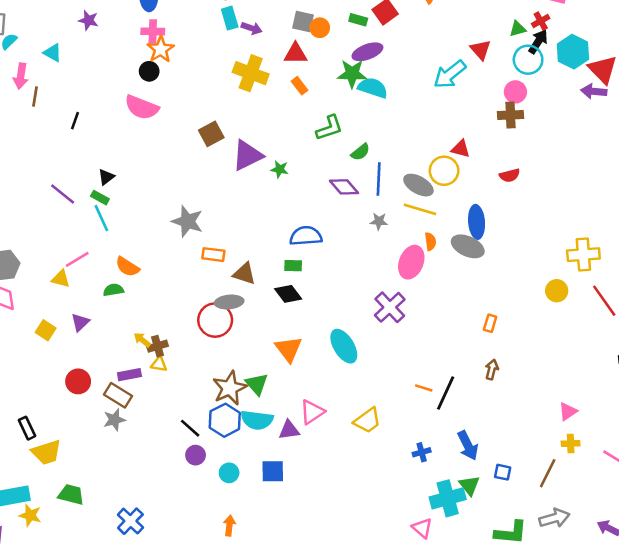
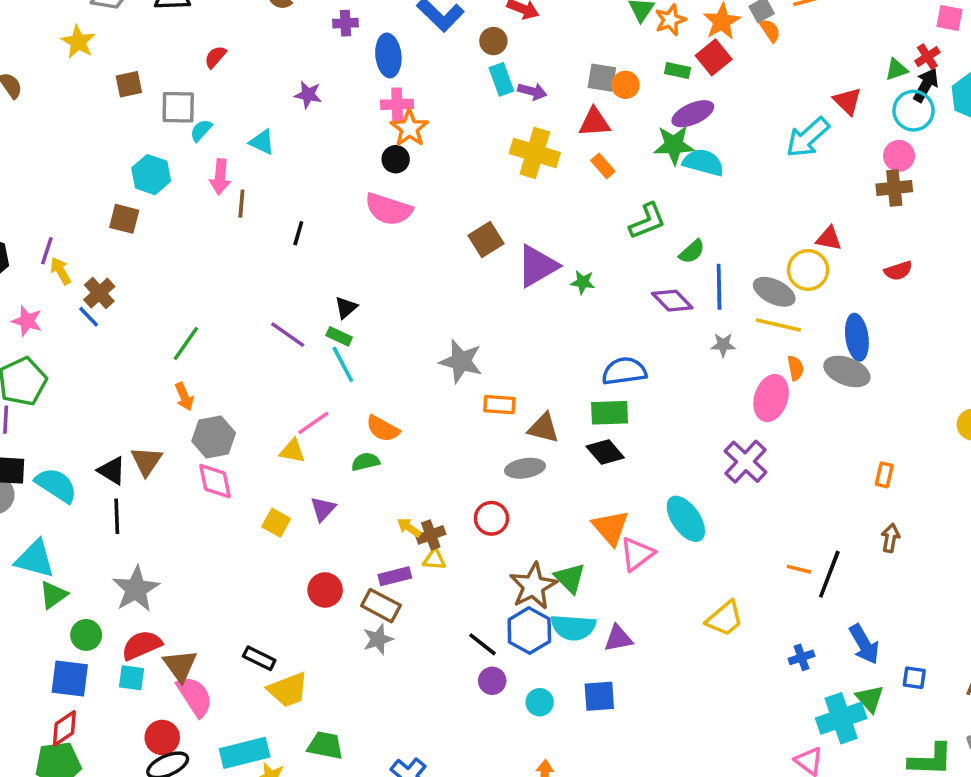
green rectangle: (293, 266) -> (610, 413), size x1.5
red circle: (215, 320) -> (491, 518), moved, size x0.7
pink triangle: (312, 412) -> (637, 554), moved
black rectangle: (27, 428) -> (259, 658), turned -35

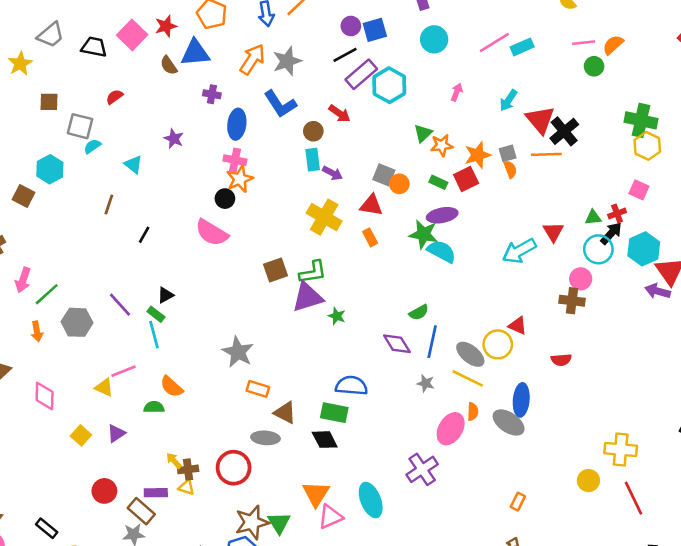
pink arrow: (220, 177) -> (23, 280), moved
green L-shape: (647, 221) -> (313, 272), moved
gray hexagon: (214, 437) -> (77, 322), moved
red circle: (491, 518) -> (234, 468), size x1.4

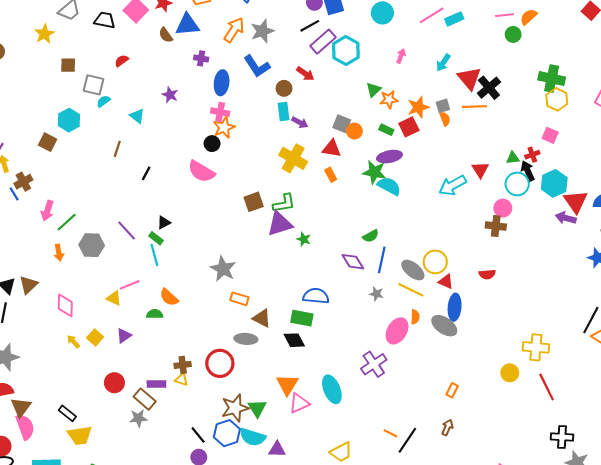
black arrow: (611, 233) -> (528, 171), turned -66
red triangle: (518, 326) -> (446, 282), moved
yellow arrow: (174, 461) -> (73, 341), moved

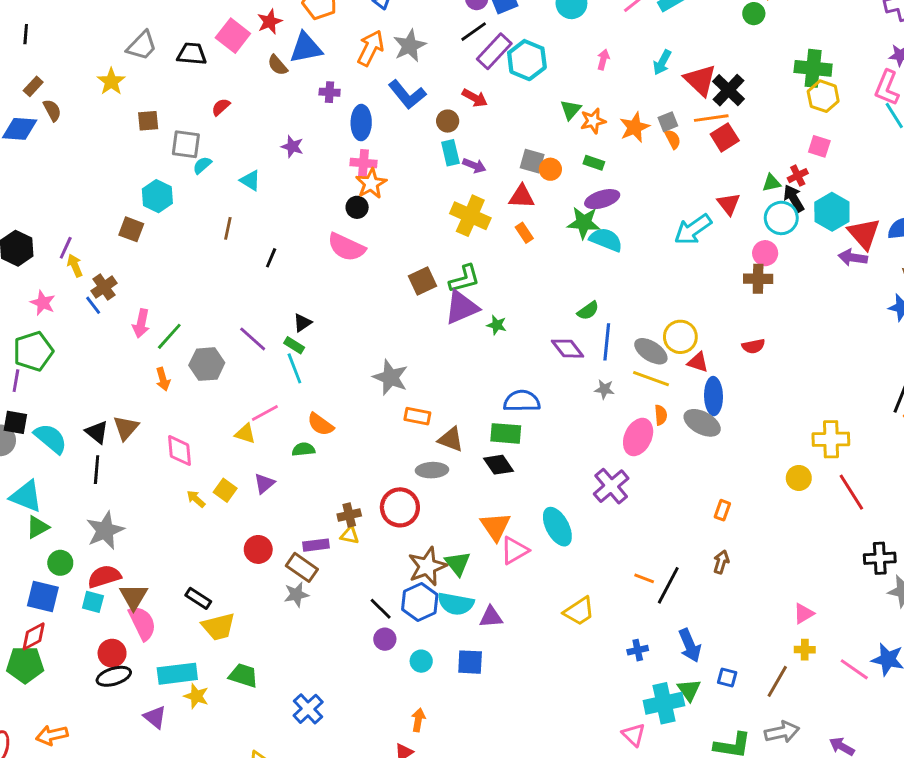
red square: (409, 127) -> (725, 137), moved

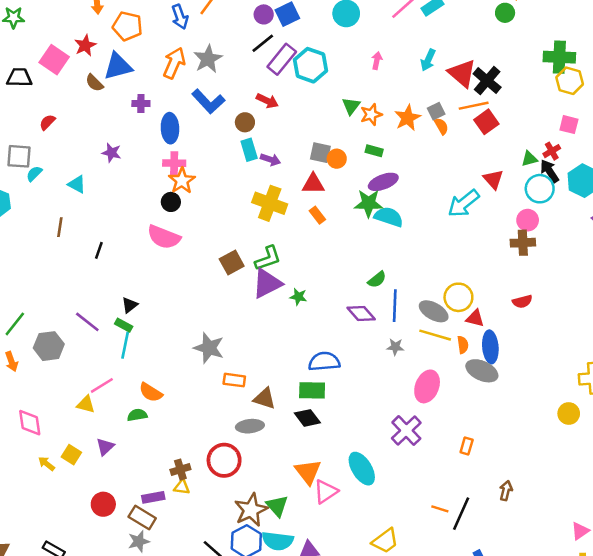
cyan line: (294, 368) -> (125, 345), turned 36
orange semicircle: (661, 415) -> (463, 345), moved
orange rectangle: (722, 510) -> (467, 446), moved

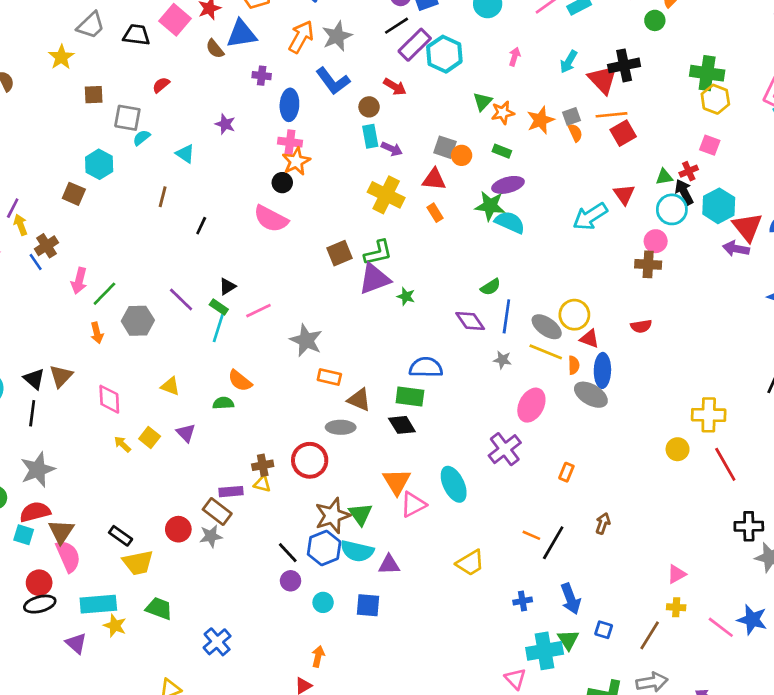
black cross: (487, 81) -> (624, 65), moved, turned 32
pink line: (102, 385) -> (258, 311), moved
purple triangle: (105, 447) -> (186, 433), turned -36
red circle: (103, 504) -> (178, 529), moved

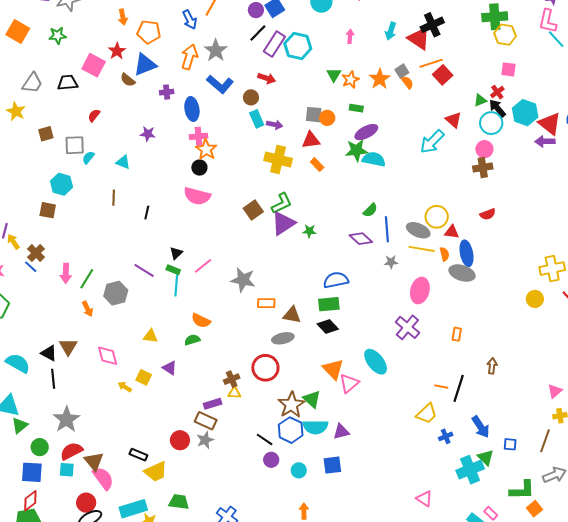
yellow trapezoid: (470, 563) -> (427, 414), moved
pink triangle: (515, 679) -> (424, 499), moved

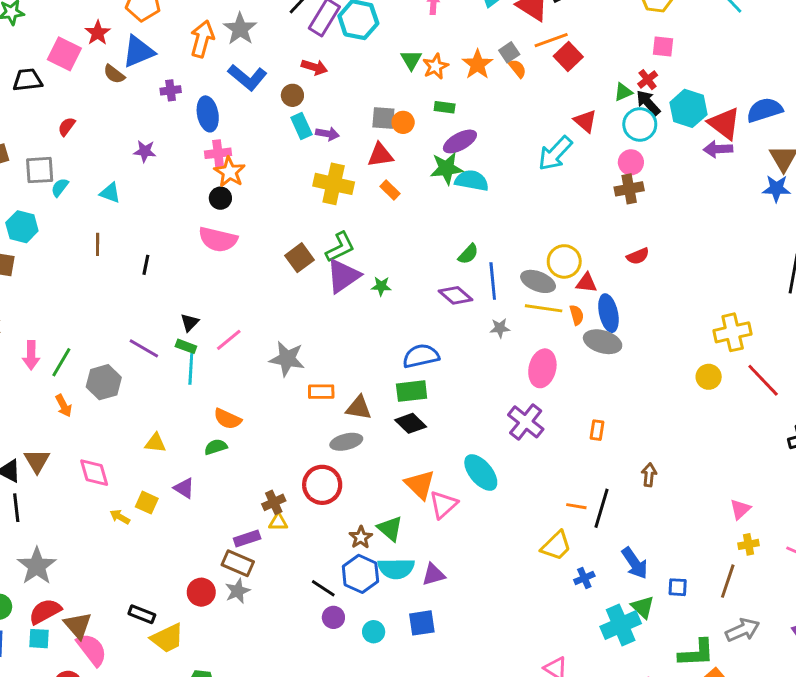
brown star: (291, 405) -> (361, 537), size x0.6

